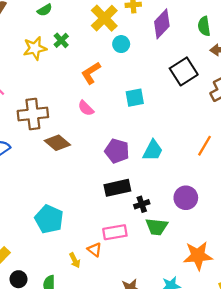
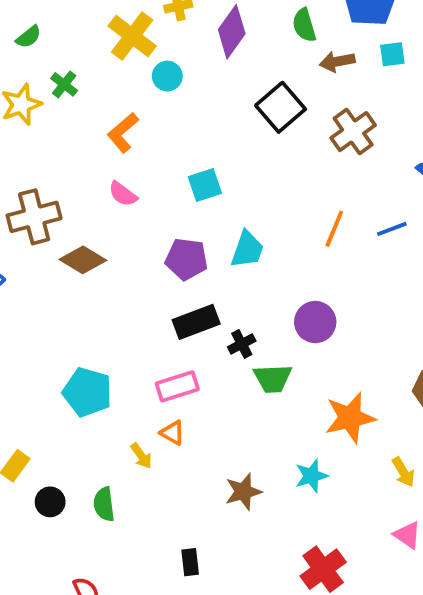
cyan square: (135, 98) -> (205, 185), moved
pink rectangle: (115, 232) -> (177, 386), moved

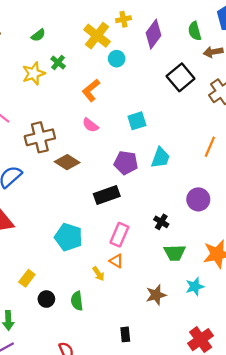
black rectangle: (196, 322) -> (107, 195), moved
black cross: (242, 344) -> (161, 222), moved, turned -32
green trapezoid: (273, 378) -> (175, 253), moved
pink rectangle: (177, 386) -> (119, 235), turned -50

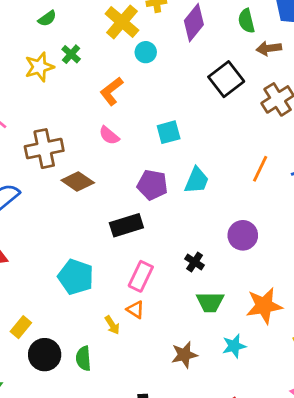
black circle: (46, 299) -> (45, 355), size x1.5

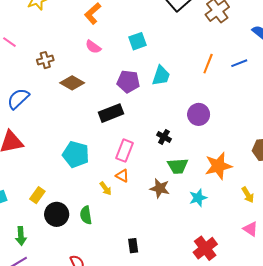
brown cross: (44, 149) -> (45, 60), size x0.6
brown star: (184, 355) -> (160, 188), moved, turned 30

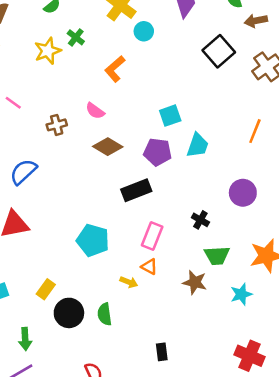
cyan square: (137, 41) -> (170, 116), moved
pink semicircle: (93, 47) -> (95, 111), moved
brown diamond: (72, 83) -> (108, 147), moved
yellow arrow: (106, 189) -> (129, 282), turned -32
red cross: (205, 248) -> (249, 356), turned -30

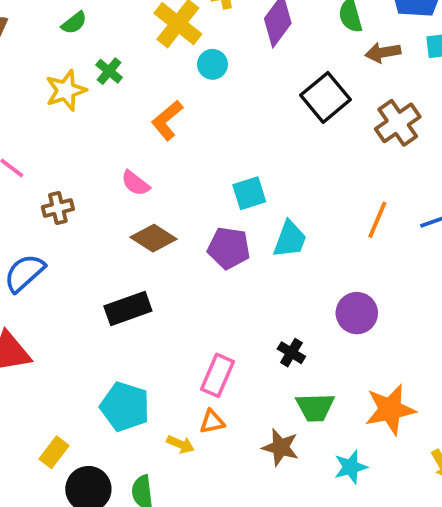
brown cross: (57, 125) -> (58, 208), moved
black rectangle: (136, 190) -> (128, 308), moved
cyan pentagon: (93, 240) -> (125, 407), moved
orange triangle: (149, 267) -> (212, 422), turned -42

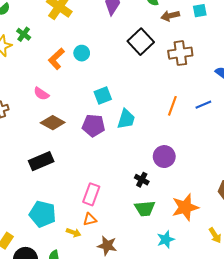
cyan circle: (212, 64) -> (82, 53), moved
brown cross: (398, 123) -> (180, 53), turned 30
black cross: (291, 353) -> (142, 180), moved
brown star: (280, 447) -> (107, 246), moved

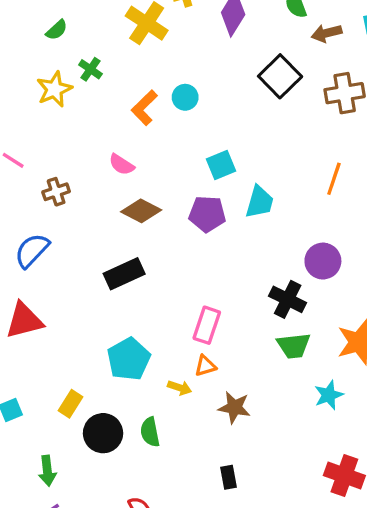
black cross: (142, 180) -> (288, 299), size x1.5
cyan pentagon: (43, 214) -> (129, 359), turned 30

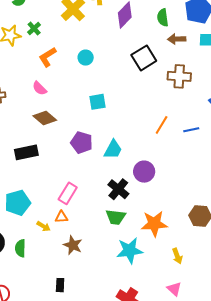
orange L-shape: (144, 108) -> (47, 57), moved
cyan trapezoid: (260, 202) -> (113, 149), moved
purple pentagon: (207, 214) -> (82, 143), moved
cyan star: (329, 395) -> (130, 251), size x1.5

